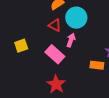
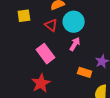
pink arrow: (71, 40) -> (75, 44), moved
yellow square: (21, 46) -> (24, 16), moved

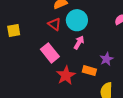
yellow square: (24, 16) -> (14, 31), moved
red star: (41, 83) -> (66, 75), moved

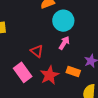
red triangle: (54, 24) -> (37, 51), moved
pink rectangle: (50, 53) -> (23, 72), moved

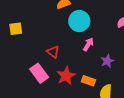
pink arrow: (64, 43) -> (88, 44), moved
orange rectangle: (73, 72) -> (89, 81), moved

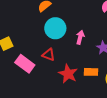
cyan circle: (79, 21) -> (55, 28), moved
pink rectangle: (39, 73) -> (25, 64), moved

